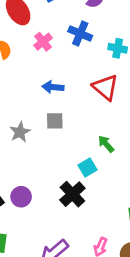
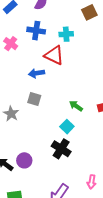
blue arrow: (53, 87) -> (36, 73), moved
red triangle: (105, 87) -> (54, 55), moved
gray square: (55, 121) -> (34, 99), turned 32

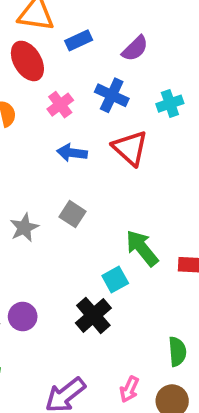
cyan cross: (66, 34) -> (170, 104), moved, turned -32
blue arrow: (36, 73) -> (72, 153), moved
green arrow: (76, 106) -> (142, 248), size x1.5

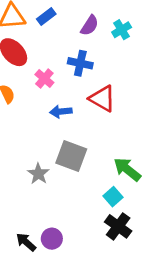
blue rectangle: (79, 40) -> (46, 17), moved
cyan cross: (170, 104) -> (122, 30), moved
gray square: (72, 214) -> (71, 156), size x1.6
black cross: (93, 315) -> (118, 226), moved

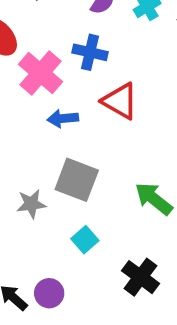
pink cross: (44, 79) -> (41, 73), size x1.6
gray star: (38, 174) -> (31, 204), turned 30
cyan square: (113, 197) -> (85, 240), moved

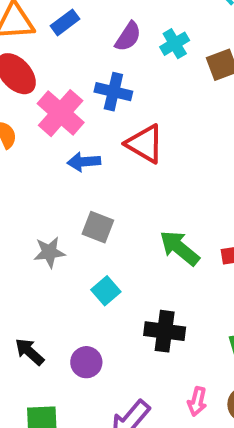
gray square: (77, 180) -> (98, 227), size x0.7
black cross: (140, 277) -> (165, 331), turned -30
purple circle: (49, 293) -> (86, 362), moved

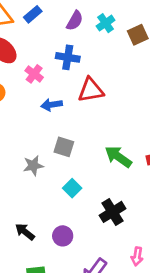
pink cross: (61, 113) -> (34, 74), size x0.6
red triangle: (145, 144) -> (91, 90), turned -36
black cross: (165, 331) -> (113, 212), turned -35

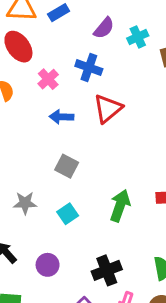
red triangle: (91, 90) -> (108, 108), turned -40
green arrow: (118, 157) -> (120, 206), moved, turned 64
gray star: (33, 166) -> (25, 203), moved
black cross: (113, 212) -> (107, 270), moved

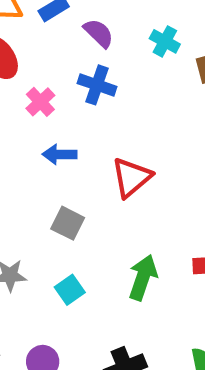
purple semicircle: (104, 28) -> (99, 33), moved, turned -85
cyan cross: (138, 37) -> (165, 41), turned -36
red triangle: (108, 108) -> (131, 177), moved

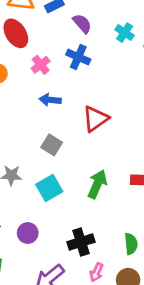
cyan square: (70, 290) -> (49, 188), size x1.4

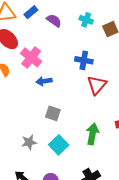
blue cross: (78, 57) -> (84, 60), moved
pink cross: (41, 65) -> (31, 57), size x1.5
red triangle: (95, 119) -> (97, 85), moved

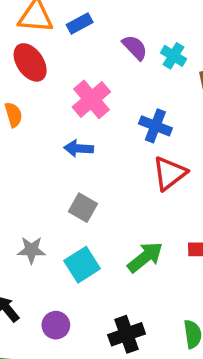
purple semicircle: (54, 21) -> (135, 47), moved
pink cross: (31, 57) -> (91, 99), moved
green arrow: (92, 134) -> (145, 257), turned 30

